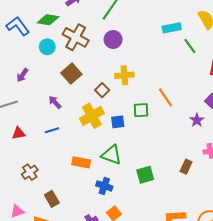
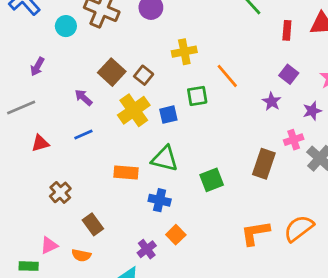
brown square: (71, 74) -> (112, 72), moved
yellow cross: (124, 75) -> (184, 52), moved
brown rectangle: (186, 167) -> (264, 164), size x1.5

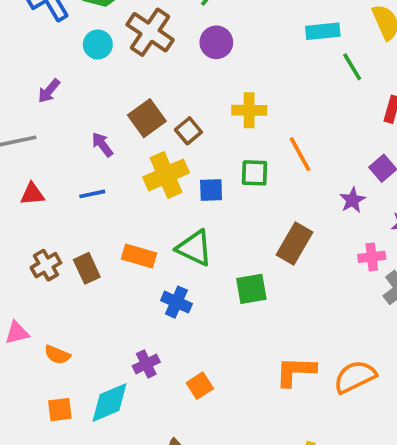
brown rectangle: (264, 164) -> (295, 244), moved
brown rectangle: (93, 224) -> (87, 268), moved
orange square: (176, 235) -> (200, 386), moved

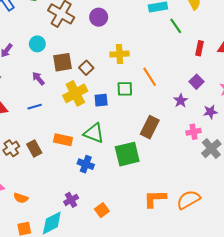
cyan circle: (98, 44) -> (37, 44), moved
brown square: (147, 118) -> (62, 62), turned 30
green square: (251, 289) -> (127, 154), size x1.4

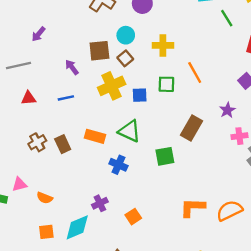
cyan circle: (37, 44) -> (126, 35), moved
purple star: (181, 101) -> (227, 110), moved
green square: (127, 154) -> (165, 156), size x0.7

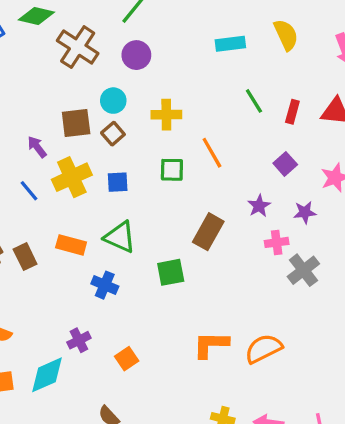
green line: (227, 18) -> (254, 101), moved
yellow cross: (112, 86) -> (72, 177), moved
blue square: (140, 95) -> (118, 182), moved
blue line: (66, 98) -> (29, 191), turned 63

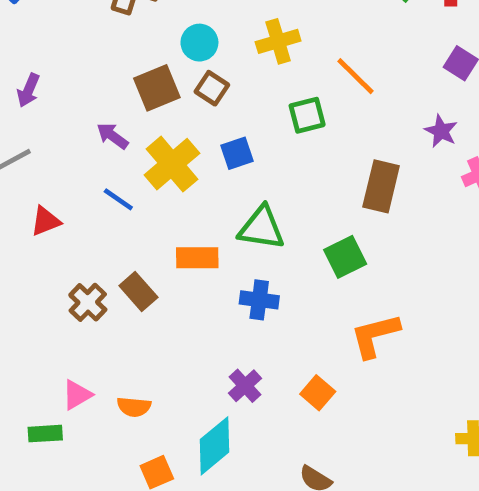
orange L-shape: (211, 345) -> (375, 335), moved

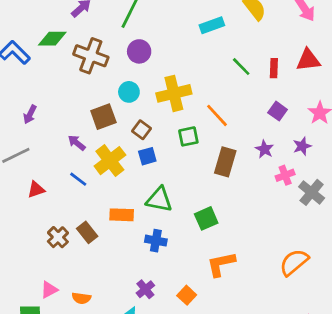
yellow cross: (278, 41) -> (174, 93), size x1.4
brown square: (212, 88) -> (142, 130), moved
brown rectangle: (381, 186) -> (225, 162), moved

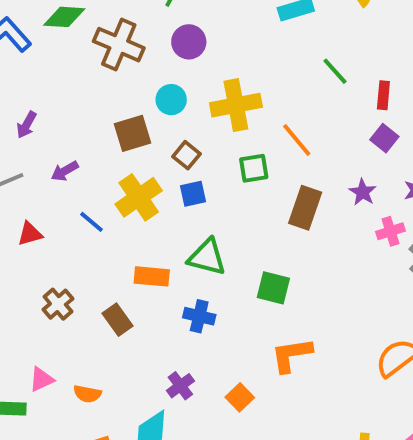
red rectangle: (274, 68) -> (383, 95), moved
purple arrow: (77, 143) -> (65, 171), moved, turned -72
green square: (206, 218) -> (273, 288), turned 35
brown rectangle: (87, 232) -> (118, 320), moved

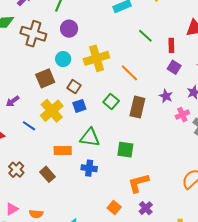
green square: (254, 168) -> (111, 101), moved, turned -35
purple cross: (180, 386) -> (146, 208), moved

